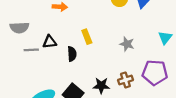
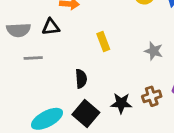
black triangle: (50, 42) -> (51, 27), moved
black semicircle: (72, 54) -> (81, 79), moved

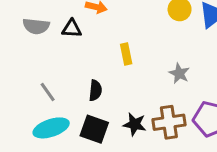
gray line: (33, 58) -> (48, 92), moved, turned 48
brown cross: (152, 96) -> (169, 122), size x1.5
black square: (86, 114) -> (94, 129), turned -30

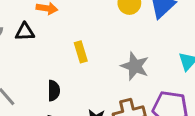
gray star: (179, 73) -> (135, 66), size x1.4

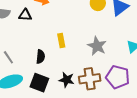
yellow rectangle: (81, 52) -> (61, 41), moved

